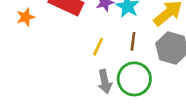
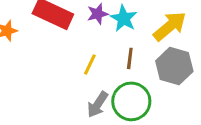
gray arrow: (105, 82) -> (98, 104), turned 45

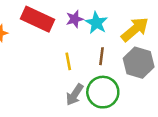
yellow line: (90, 65) -> (68, 61), turned -36

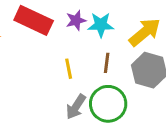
cyan star: (96, 23) -> (101, 25), turned -30

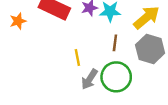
yellow line: (69, 69) -> (77, 57), moved

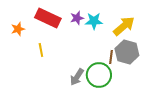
brown line: (115, 43) -> (111, 57), moved
yellow line: (77, 57) -> (41, 50), moved

